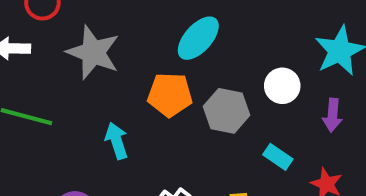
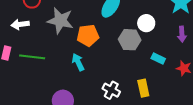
white circle: (282, 86) -> (146, 23), moved
orange pentagon: (170, 95) -> (88, 35), moved

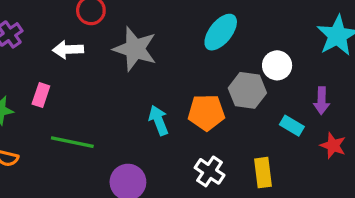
purple arrow: (182, 34) -> (322, 101), moved
orange pentagon: (88, 35) -> (206, 112), moved
green line: (32, 57) -> (72, 142), moved

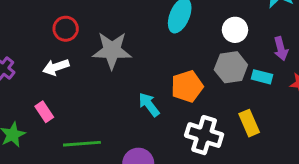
gray hexagon: (247, 90) -> (231, 67), moved
pink rectangle: (41, 95) -> (44, 112), turned -36
white cross: (210, 171) -> (204, 135), size x1.4

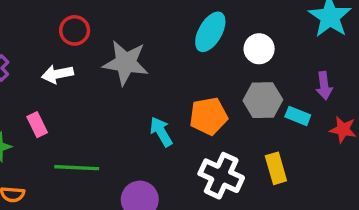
white circle: (235, 30) -> (259, 49), moved

